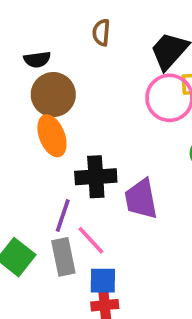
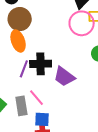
purple trapezoid: (141, 199) -> (64, 77), turned -45
purple line: (63, 216) -> (24, 69), moved

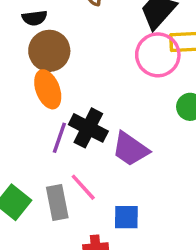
black cross: (41, 64) -> (88, 128), turned 30
blue square: (42, 119) -> (126, 217), moved

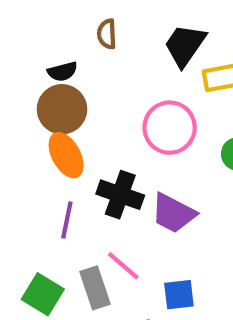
black semicircle: (35, 18) -> (62, 72), moved
pink circle: (158, 55) -> (170, 128), moved
purple line: (59, 138) -> (67, 220), moved

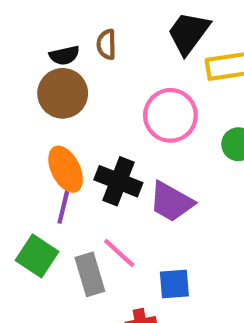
brown semicircle: (107, 34) -> (106, 44), moved
orange ellipse: (66, 155) -> (66, 169), moved
green square: (43, 294) -> (37, 256), moved

